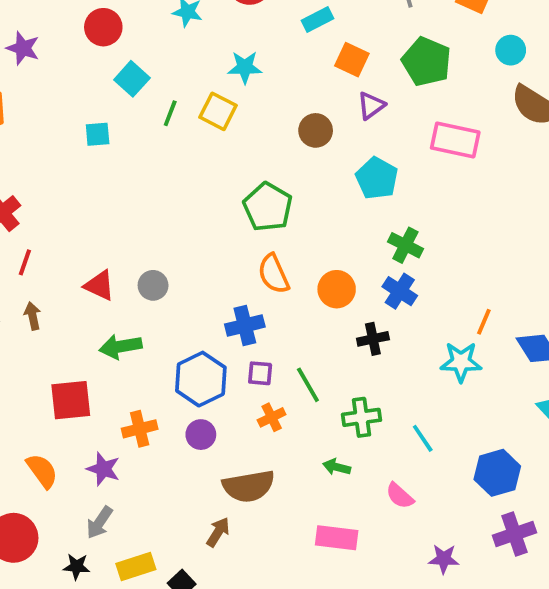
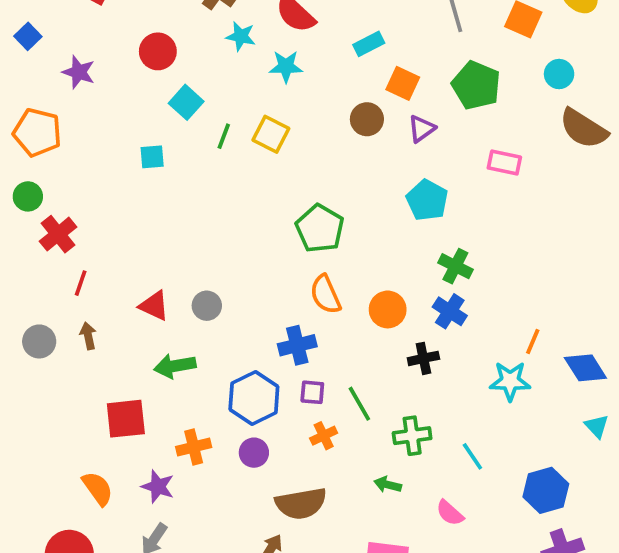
cyan star: (245, 67) -> (286, 66), moved
brown circle: (316, 130) -> (367, 119), moved
pink rectangle: (455, 140) -> (504, 163), size x0.7

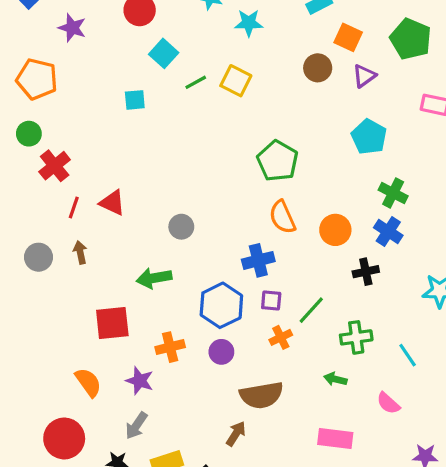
green line: (224, 136) -> (196, 82), turned 40
red triangle: (154, 306) -> (112, 203), moved
green line: (359, 404) -> (311, 310), turned 72

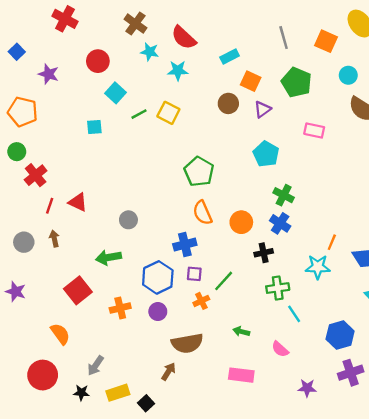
red square: (112, 323) -> (78, 290), turned -32
green cross: (356, 337) -> (278, 288), moved
purple star: (140, 381) -> (16, 292), moved

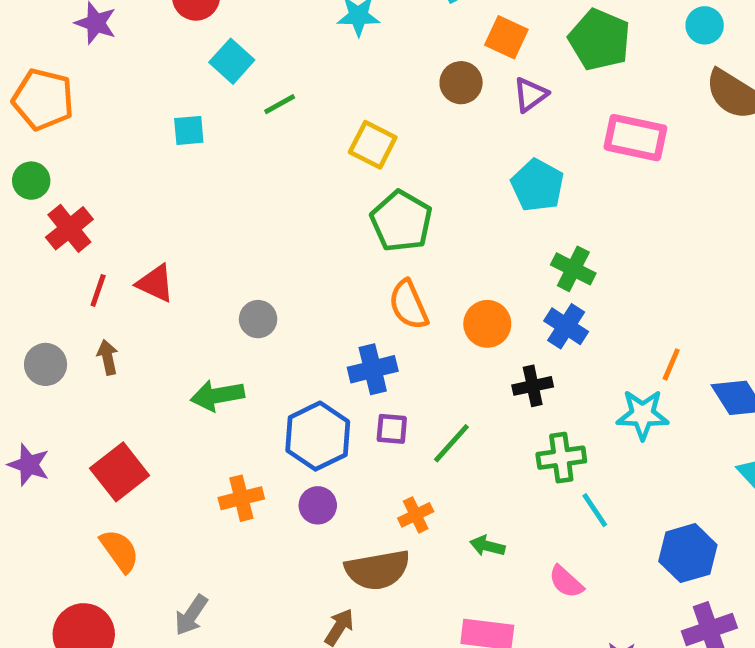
yellow square: (168, 113) -> (373, 145), moved
pink rectangle: (314, 130) -> (635, 138), size x1.4
red square: (78, 290) -> (120, 472), moved
orange cross: (201, 301) -> (416, 515), moved

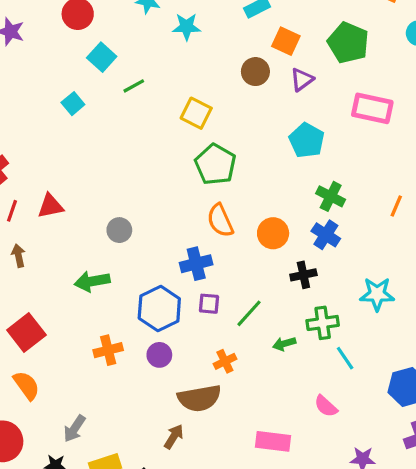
cyan square: (189, 130) -> (73, 104), turned -35
red triangle: (155, 283) -> (50, 206), turned -36
orange line: (671, 364) -> (396, 206), moved
green arrow: (487, 546) -> (284, 344), moved, turned -30

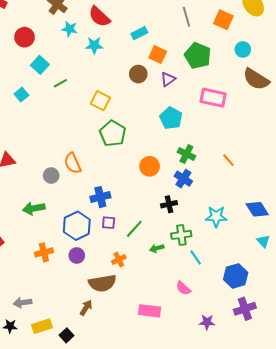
orange line: (396, 206) -> (228, 160), turned -64
orange semicircle: (220, 220) -> (73, 163), moved
orange circle: (273, 233) -> (150, 166), moved
gray arrow: (74, 429) -> (22, 303), turned 48

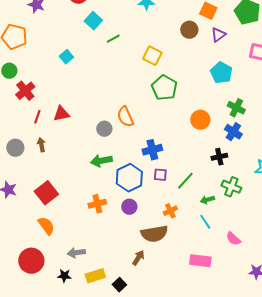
cyan square: (21, 95) -> (66, 57), moved
green arrow: (34, 208) -> (101, 161), moved
green cross: (181, 235) -> (231, 187), turned 30
cyan line: (196, 258) -> (205, 222), moved

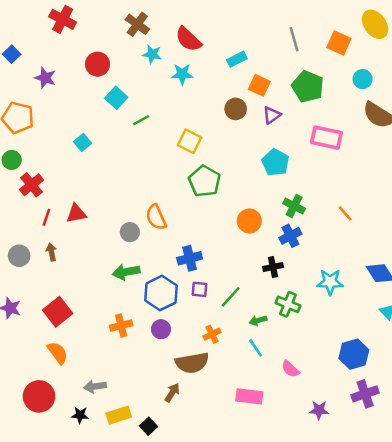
blue cross: (233, 132) -> (290, 236), turned 30

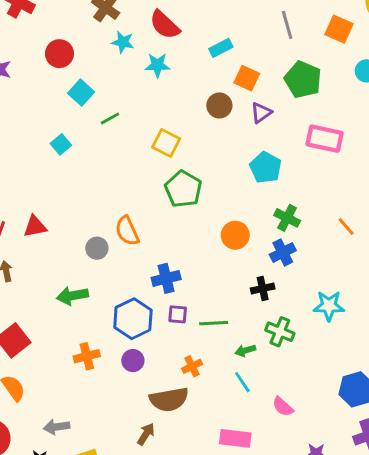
cyan square: (83, 143) -> (61, 144), moved
green arrow: (126, 272) -> (72, 296), moved
green line: (231, 297) -> (214, 323), turned 45

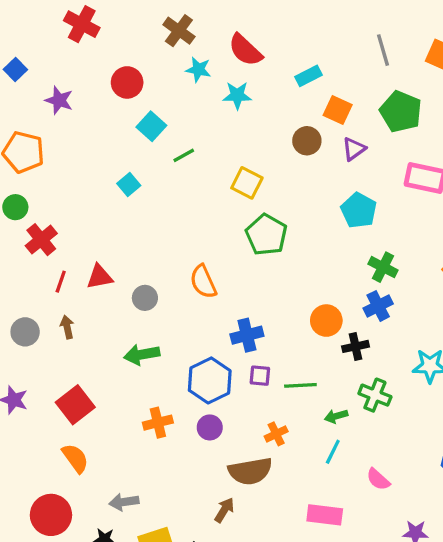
orange circle: (235, 235) -> (326, 321), moved
gray circle: (97, 248) -> (145, 298), moved
cyan line: (242, 382) -> (333, 452), turned 60

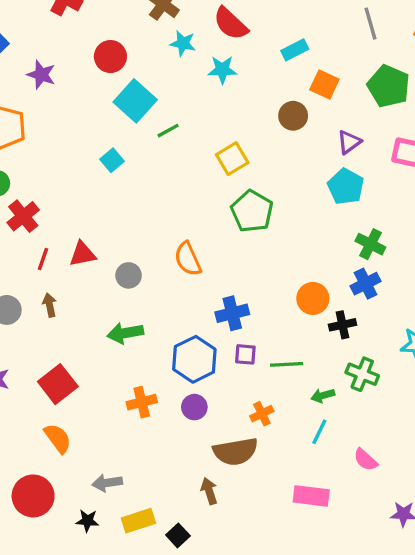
cyan square: (151, 126) -> (135, 101), size x1.4
purple triangle: (354, 149) -> (349, 142), moved
yellow square: (247, 183) -> (232, 159), turned 32
brown arrow: (224, 510) -> (209, 491), turned -50

